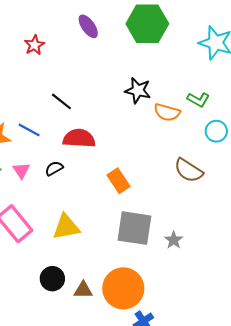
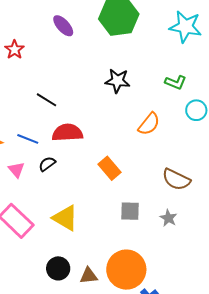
orange semicircle: (167, 112) -> (149, 124), moved, turned -60
blue line: (29, 130) -> (28, 139), moved
brown semicircle: (189, 170) -> (176, 180), moved
yellow triangle: (66, 227) -> (65, 218), turned 48
gray square: (134, 228) -> (130, 211), size x0.6

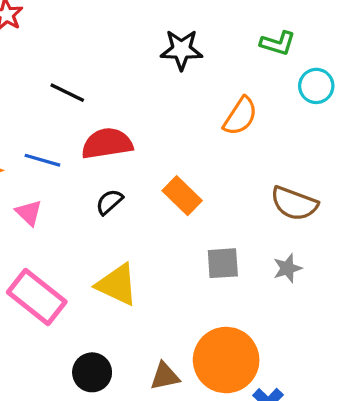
black semicircle: (47, 164) -> (109, 202), moved
gray star: (168, 218) -> (287, 268), turned 30
black circle: (58, 268) -> (92, 372), moved

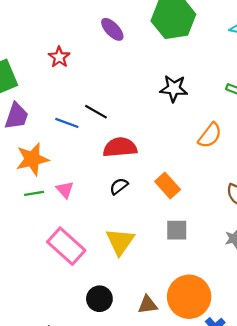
blue line: (42, 160) -> (67, 123), moved
gray square: (223, 263) -> (177, 230), moved
yellow triangle: (117, 285) -> (120, 242), turned 36

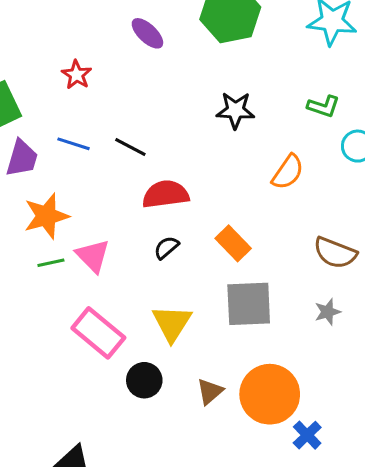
blue line: (67, 123) -> (73, 144), moved
pink triangle: (65, 190) -> (93, 256), size x1.4
gray square: (177, 230) -> (249, 304), size x1.6
black circle: (99, 299) -> (144, 380), moved
brown triangle: (148, 305) -> (210, 391), moved, turned -30

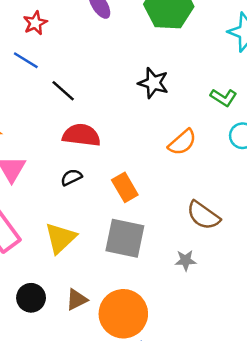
blue line: (73, 144) -> (26, 60), moved
black circle: (144, 380) -> (31, 298), moved

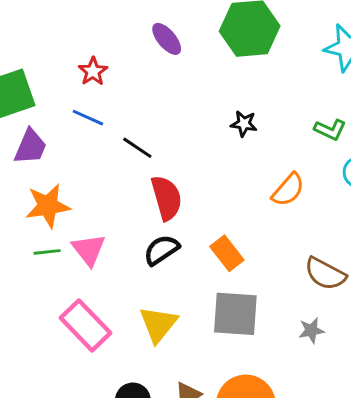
black star: (153, 83) -> (244, 124), size x0.7
red semicircle: (81, 135) -> (166, 198), turned 75
black semicircle: (71, 177) -> (161, 250), size x1.4

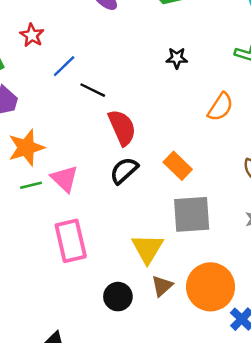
red star: (93, 71) -> (32, 35), moved
blue line: (88, 118) -> (64, 66), moved, turned -60
yellow triangle: (158, 324) -> (147, 249), moved
pink rectangle: (86, 325) -> (71, 241), turned 39

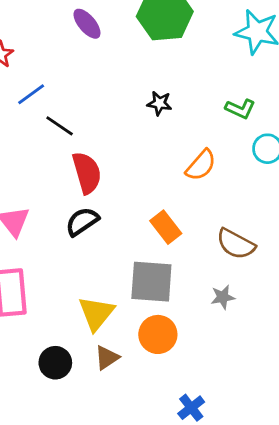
orange rectangle: (178, 166) -> (166, 227), moved
orange circle: (211, 287) -> (158, 334), moved, size x0.7

